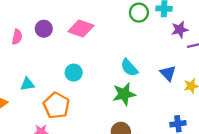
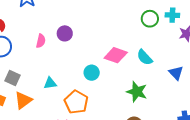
pink diamond: (81, 28) -> (116, 55), moved
cyan semicircle: (129, 68) -> (145, 57), moved
green star: (124, 94) -> (137, 92), turned 30

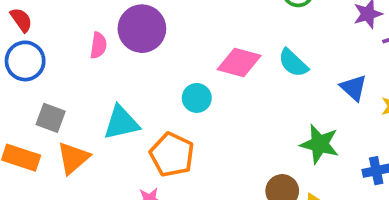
purple circle: (65, 33) -> (142, 29), size x1.6
cyan triangle: (50, 83) -> (121, 123), size x1.5
green star: (137, 92) -> (320, 144), moved

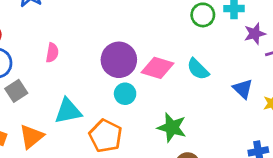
purple circle: (142, 29) -> (119, 60), moved
gray square: (51, 118) -> (16, 91), moved, turned 35
green star: (320, 144) -> (172, 128), moved

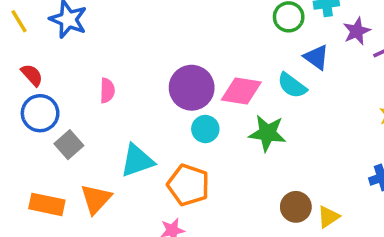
blue triangle: (243, 89) -> (316, 57), moved
green star: (172, 128) -> (267, 133), moved

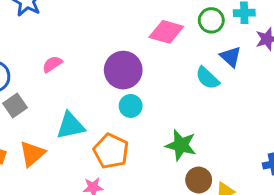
pink semicircle: (107, 91) -> (52, 64), turned -132
pink diamond: (241, 91) -> (166, 32), moved
green star: (267, 133) -> (181, 145), moved

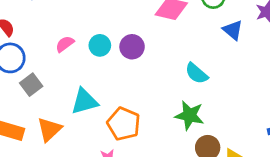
purple circle: (123, 70) -> (132, 47), size x0.7
cyan semicircle: (207, 78) -> (196, 73), moved
cyan circle: (131, 106) -> (100, 45), moved

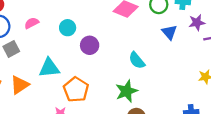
pink semicircle: (65, 44) -> (32, 23), moved
purple circle: (132, 47) -> (90, 45), moved
green star: (189, 115) -> (127, 91), turned 30

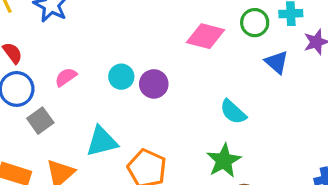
purple circle: (90, 45) -> (154, 84), moved

